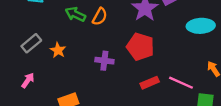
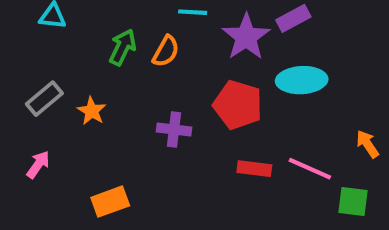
green arrow: (75, 14) -> (123, 47), turned 90
cyan ellipse: (201, 26) -> (302, 80), moved
red rectangle: (150, 83) -> (254, 169), turned 30

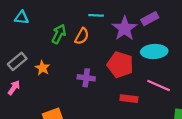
pink arrow: (38, 164) -> (14, 88), moved
pink line: (310, 169) -> (159, 85), moved

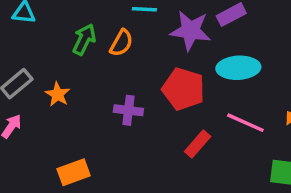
purple star: (125, 28) -> (190, 31), turned -30
red rectangle: (129, 99) -> (198, 144), turned -56

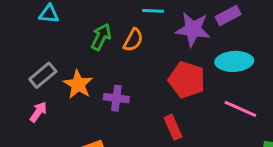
orange star: (58, 94) -> (78, 84), size x1.4
purple cross: (128, 110) -> (116, 98), moved
red rectangle: (198, 144) -> (173, 127), moved, turned -65

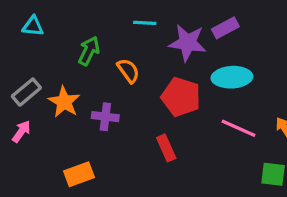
orange semicircle: (133, 40) -> (128, 71), moved, turned -65

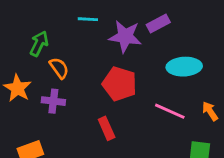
orange semicircle: (128, 71) -> (59, 68), moved
cyan ellipse: (232, 77) -> (184, 67), moved

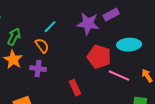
cyan line: (88, 19) -> (50, 27), moved, turned -48
green arrow: (39, 44) -> (14, 37), moved
red pentagon: (119, 84) -> (99, 57), moved

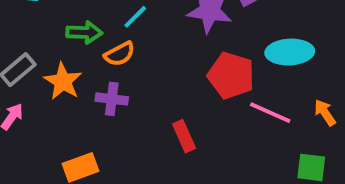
green arrow: (14, 37) -> (84, 32), moved, turned 66
orange semicircle: (42, 46) -> (120, 54), turned 98

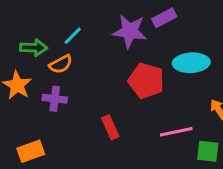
pink line: (270, 113) -> (176, 132), moved, turned -36

